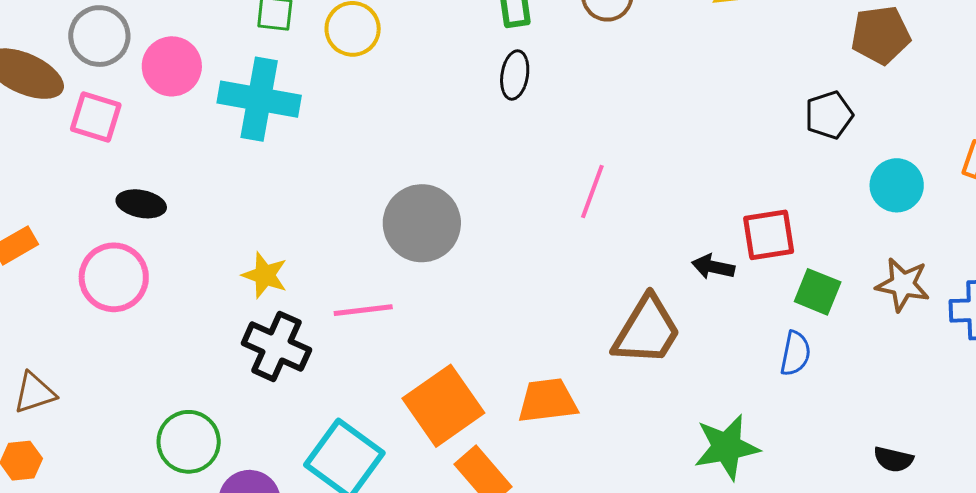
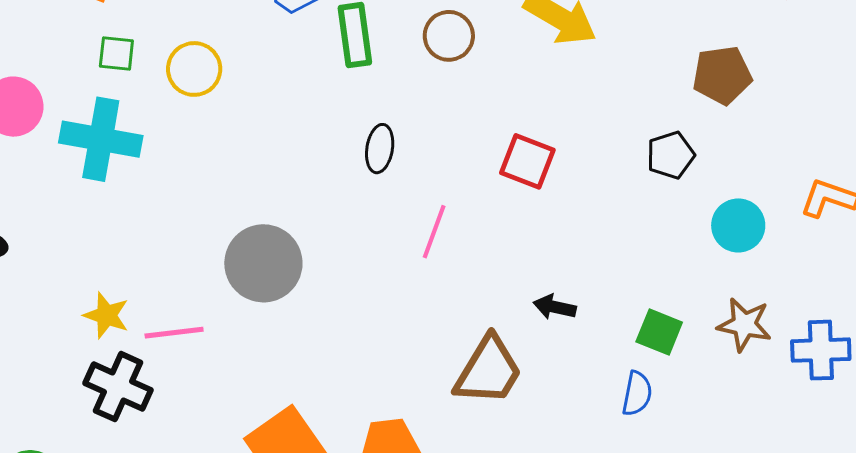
black ellipse: (515, 75) -> (380, 149), moved
red square: (769, 235) -> (527, 161), moved, turned 30
pink line: (363, 310) -> (174, 333), moved

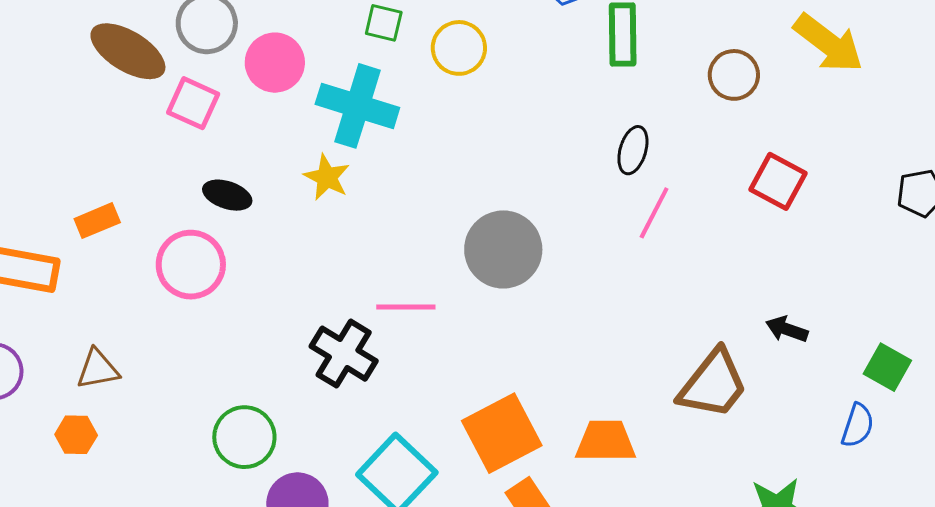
brown circle: (449, 36) -> (734, 75), moved
pink line: (434, 232) -> (654, 213), moved
yellow star: (106, 315) -> (327, 177), moved

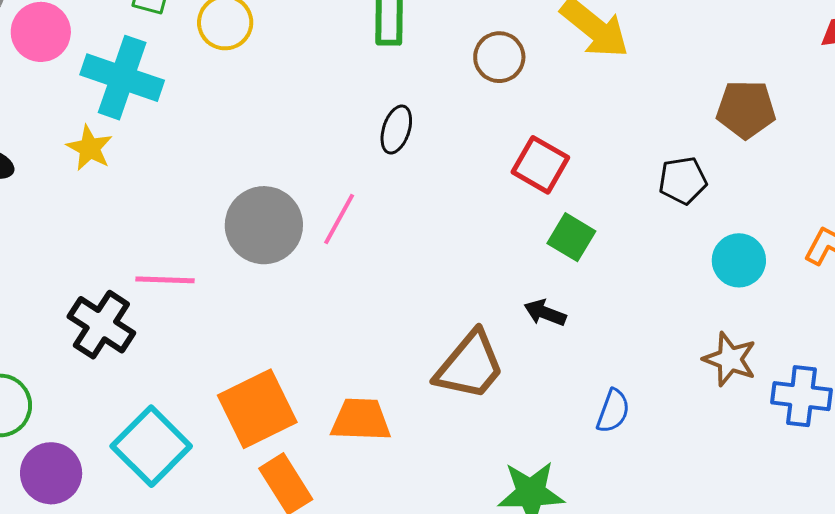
pink line: (654, 213) -> (339, 219), moved
green square: (887, 367) -> (571, 237), moved

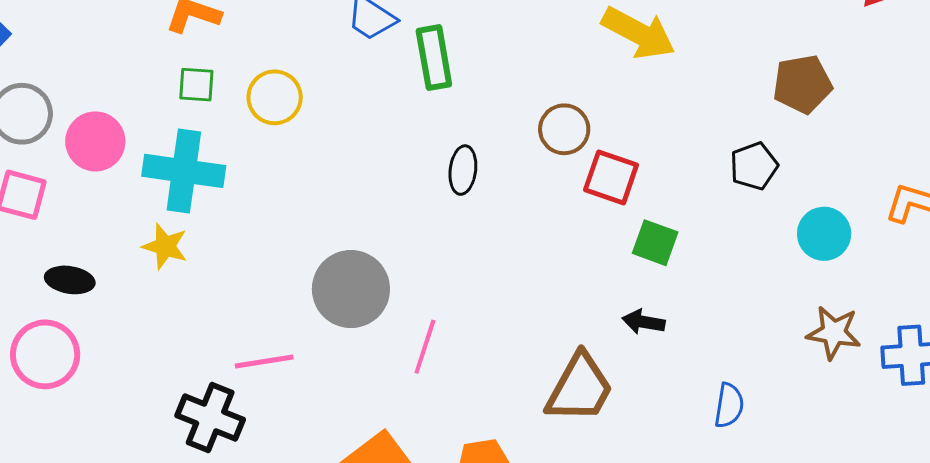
brown circle: (499, 57) -> (564, 129), moved
pink line: (339, 219) -> (425, 347), moved

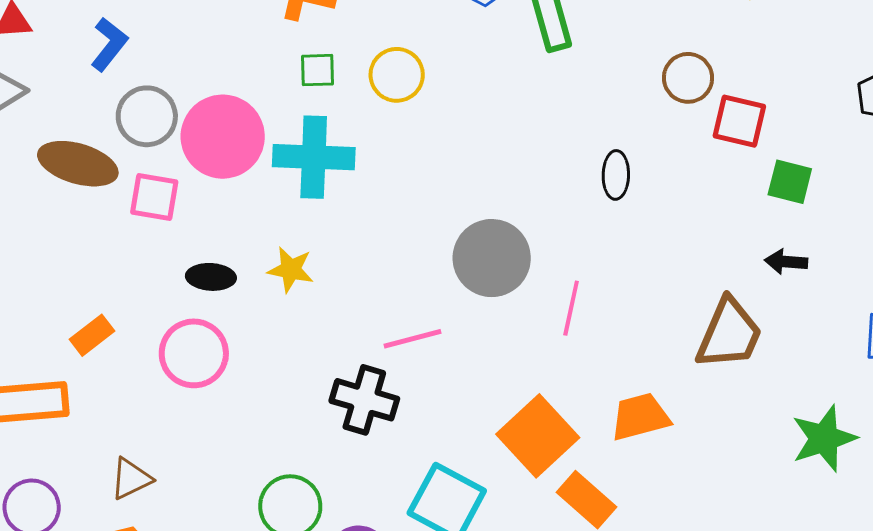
pink circle: (95, 141) -> (223, 137), size x1.4
black ellipse: (463, 170) -> (616, 175), moved
yellow star: (165, 246) -> (291, 270), moved

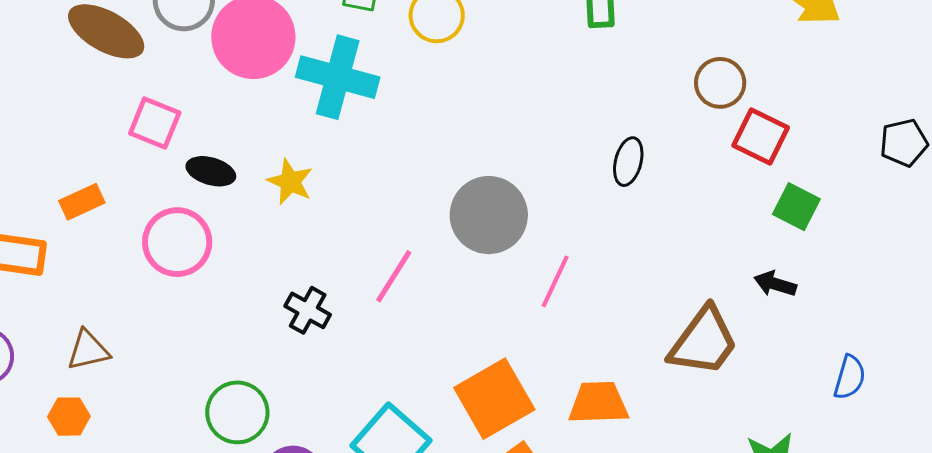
pink square: (154, 197) -> (155, 123), moved
pink line: (413, 339) -> (394, 276), turned -56
black cross: (364, 400) -> (308, 310), moved, size x0.7

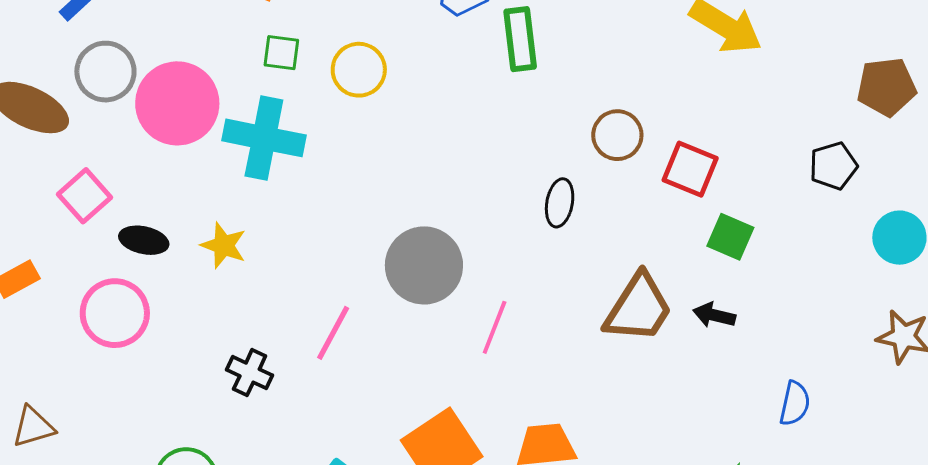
brown circle: (720, 83) -> (617, 135), moved
pink square: (155, 123) -> (84, 196), turned 30
brown trapezoid: (704, 342) -> (638, 308), moved

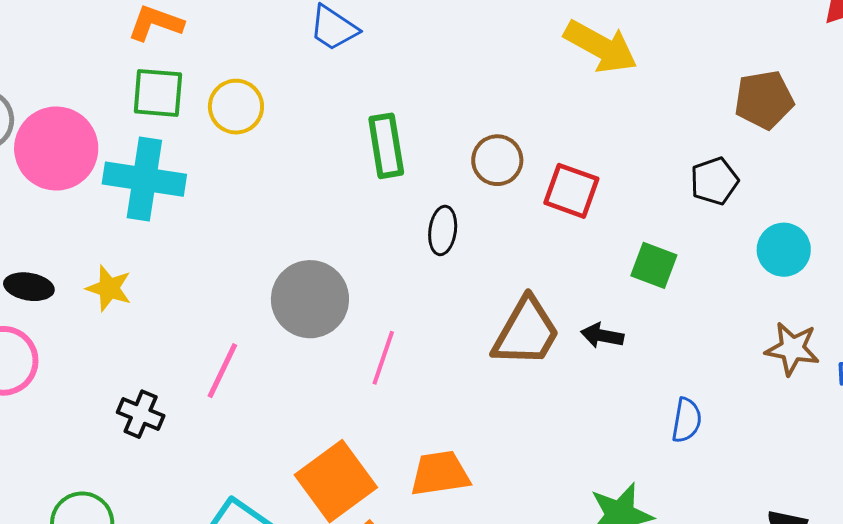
green rectangle: (520, 39) -> (386, 146), moved
green square: (281, 53) -> (158, 93), size x1.4
green square: (730, 237) -> (654, 265), moved

